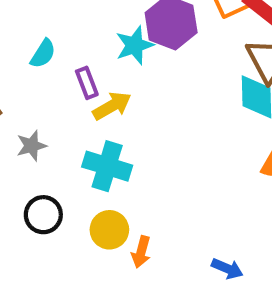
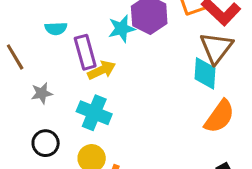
cyan semicircle: (43, 54) -> (56, 28), turned 50
purple rectangle: (87, 83) -> (85, 52), size x1.5

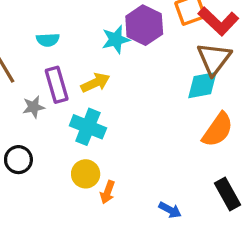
purple rectangle: (85, 52) -> (57, 85), moved
cyan diamond: (205, 73) -> (202, 85), turned 76
black circle: (46, 143) -> (18, 160), moved

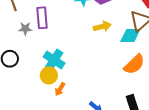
yellow arrow: (95, 83) -> (102, 26), moved
cyan cross: (88, 127) -> (54, 60), moved

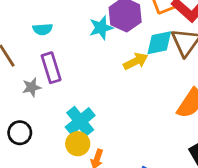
cyan diamond: (130, 35) -> (159, 43), moved
cyan cross: (54, 60) -> (80, 121), turned 30

